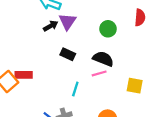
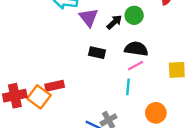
black arrow: (51, 26) -> (114, 22), moved
cyan line: (75, 89) -> (128, 87), moved

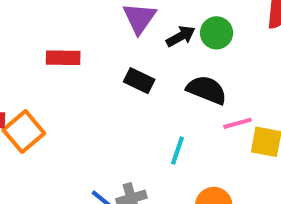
pink line: (136, 66) -> (237, 123), moved
red rectangle: (55, 86) -> (63, 58), moved

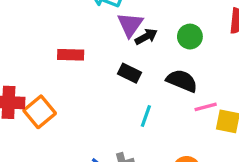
black arrow: (181, 36) -> (146, 37), moved
cyan line: (177, 150) -> (146, 116), moved

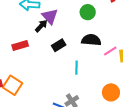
black arrow: (146, 37) -> (41, 26), moved
black rectangle: (130, 73) -> (59, 45), turned -40

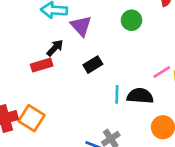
black arrow: (41, 26) -> (55, 48), moved
black semicircle: (91, 40) -> (140, 96), moved

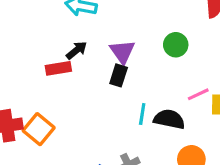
green circle: (131, 20) -> (176, 45), moved
purple triangle: (81, 26) -> (122, 52), moved
black rectangle: (93, 65) -> (119, 75), turned -48

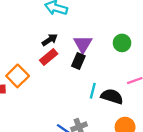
red rectangle: (58, 68) -> (49, 57), moved, turned -36
orange square: (39, 129) -> (18, 76), moved

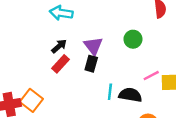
orange square: (18, 76) -> (31, 100), moved

